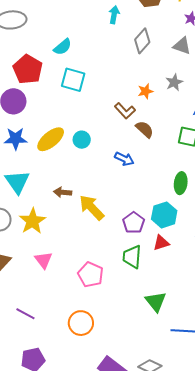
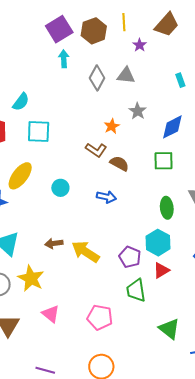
gray triangle: (182, 46) -> (126, 75), moved
yellow ellipse: (51, 139) -> (20, 176), moved

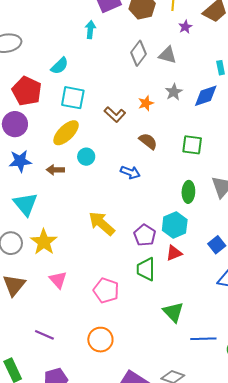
cyan arrow: (64, 59) -> (90, 30), moved
blue diamond: (172, 127) -> (206, 96), moved
brown L-shape: (96, 150) -> (115, 114), moved
yellow ellipse: (20, 176) -> (66, 133), moved
brown arrow: (54, 243) -> (55, 170), moved

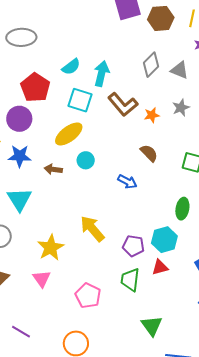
cyan arrow: (90, 30) -> (101, 74), moved, size x1.4
brown L-shape: (115, 114) -> (123, 104), moved, size x1.4
purple pentagon: (145, 235) -> (133, 246), turned -30
yellow star: (44, 242) -> (51, 248), moved

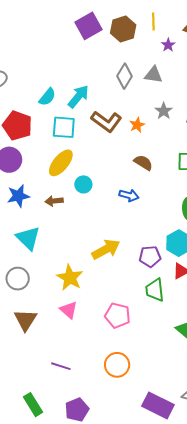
cyan arrow: (101, 74) -> (78, 96), turned 40
yellow arrow: (92, 229) -> (106, 249), turned 116

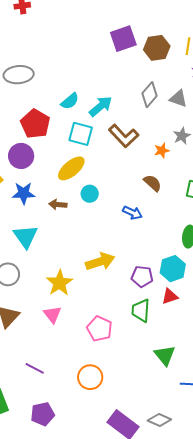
orange star: (137, 125) -> (162, 151), moved

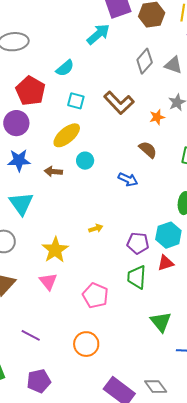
cyan arrow: (101, 106) -> (98, 34), moved
cyan square: (81, 134) -> (76, 101), size x0.7
yellow arrow: (100, 262) -> (96, 228), size x0.5
gray diamond: (159, 420) -> (156, 387), turned 30

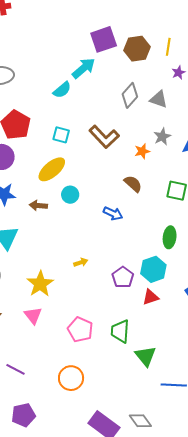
cyan semicircle: (65, 68) -> (62, 90), moved
purple pentagon: (138, 243) -> (123, 277), turned 30
green trapezoid: (137, 277) -> (120, 331), moved

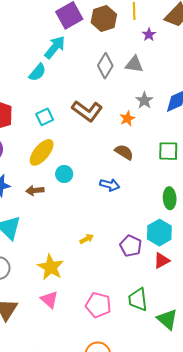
cyan square: (61, 135) -> (45, 117), turned -30

